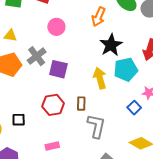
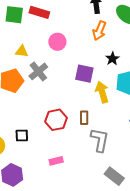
yellow triangle: (10, 36) -> (22, 51), moved
black star: (111, 45) -> (112, 59), size x0.6
purple square: (58, 69) -> (84, 74), moved

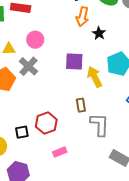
pink circle: (57, 42) -> (35, 40), moved
black star: (112, 59) -> (99, 33), moved
red hexagon: (56, 120) -> (46, 123), moved

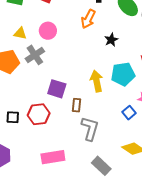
orange arrow: (82, 17) -> (88, 19), moved
purple square: (74, 61) -> (57, 89), moved
pink rectangle: (60, 152) -> (53, 157), moved, size x1.6

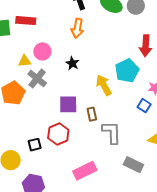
yellow triangle: (20, 33) -> (25, 61), moved
black star: (111, 40) -> (72, 63), moved

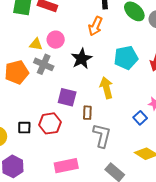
black star: (72, 63) -> (82, 59), size x1.5
cyan pentagon: (127, 71) -> (126, 58), moved
gray cross: (37, 79) -> (44, 64), turned -30

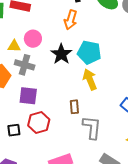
cyan pentagon: (126, 58) -> (89, 52), moved, turned 30
purple square: (67, 97) -> (28, 96), moved

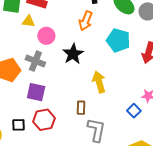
yellow triangle: (14, 46) -> (28, 21), moved
cyan pentagon: (89, 52) -> (118, 40), moved

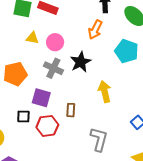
yellow triangle: (28, 21) -> (32, 38), moved
gray cross: (35, 61) -> (53, 68), moved
brown rectangle: (81, 108) -> (71, 110), moved
black square: (18, 125) -> (23, 117), moved

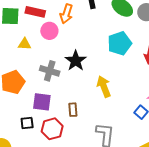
orange arrow: (95, 30) -> (66, 14), moved
pink circle: (55, 42) -> (49, 31), moved
cyan pentagon: (127, 51) -> (120, 43), turned -30

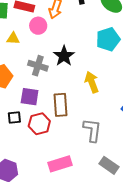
brown rectangle: (73, 110) -> (61, 105), size x1.6

